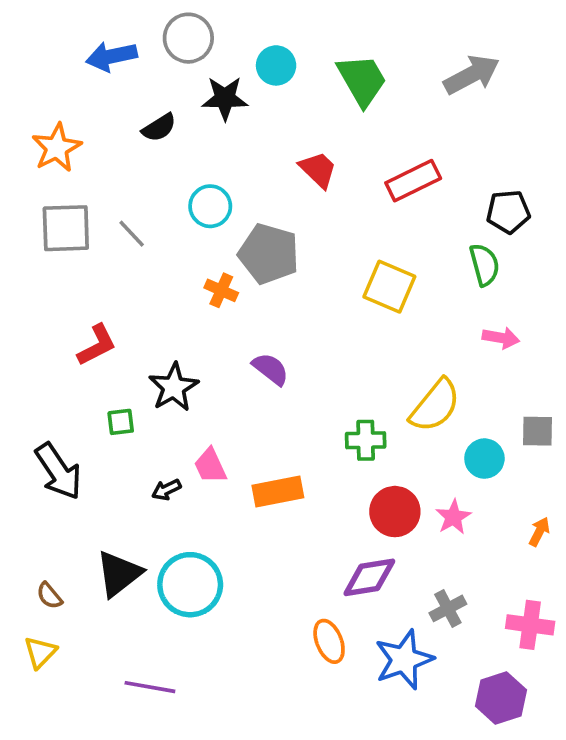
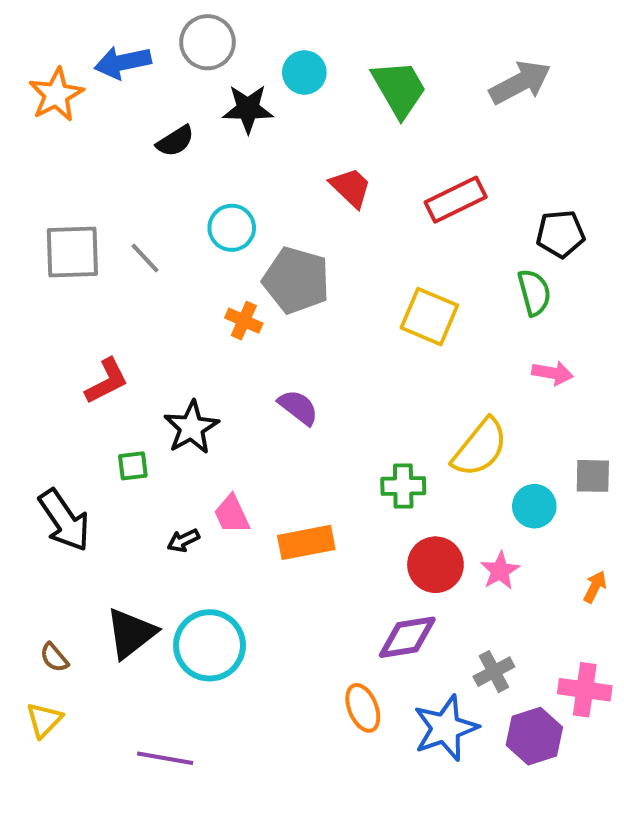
orange star: (57, 148) -> (56, 95), moved
purple hexagon: (501, 698) -> (534, 736), moved

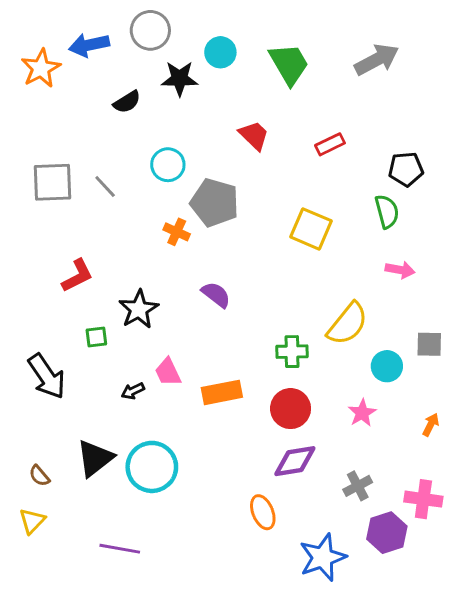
red rectangle: (456, 200) -> (330, 144), size x0.7
red circle: (435, 565) -> (291, 409), moved
blue star: (446, 728) -> (323, 557), moved

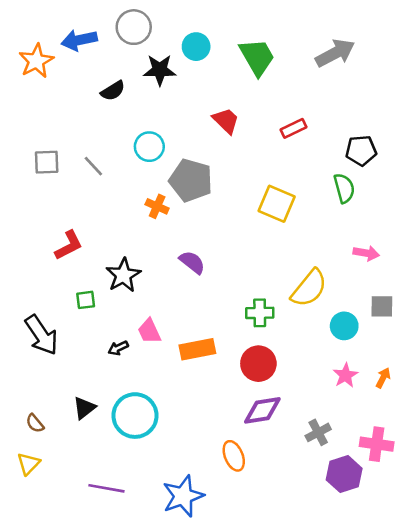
gray square: (53, 182) -> (47, 162), size x0.7
pink arrow: (400, 270) -> (366, 253), moved
pink star: (362, 413) -> (345, 375), moved
black triangle: (95, 458) -> (84, 408), size x0.7
blue star: (323, 557) -> (183, 496), moved

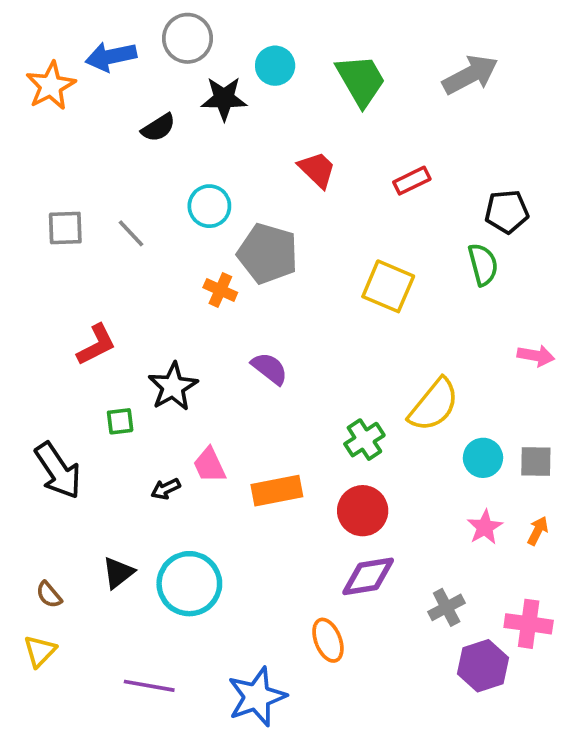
pink arrow: (366, 253) -> (536, 356), moved
gray square: (382, 306) -> (536, 461), moved
green cross: (260, 313) -> (364, 440), turned -32

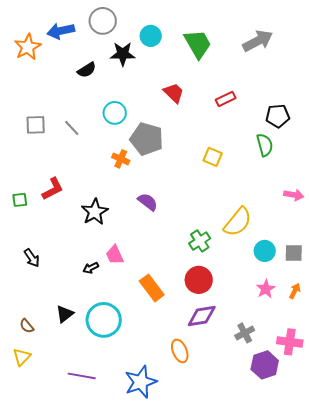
yellow square: (388, 286) -> (213, 157), size x0.7
green square: (120, 421) -> (20, 200), moved
black arrow: (58, 471) -> (32, 258), size x0.6
orange rectangle: (277, 491) -> (152, 288), moved, turned 64

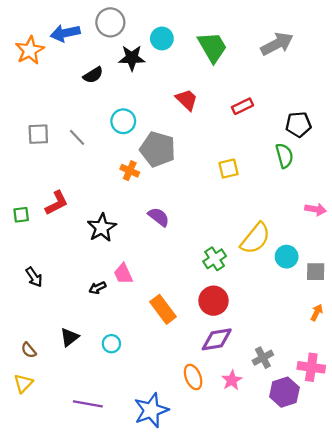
yellow square: (213, 157) -> (229, 169), turned -36
cyan circle: (265, 251) -> (287, 257), moved
pink star: (266, 289) -> (232, 380), moved
cyan circle: (104, 320) -> (111, 344), size x0.5

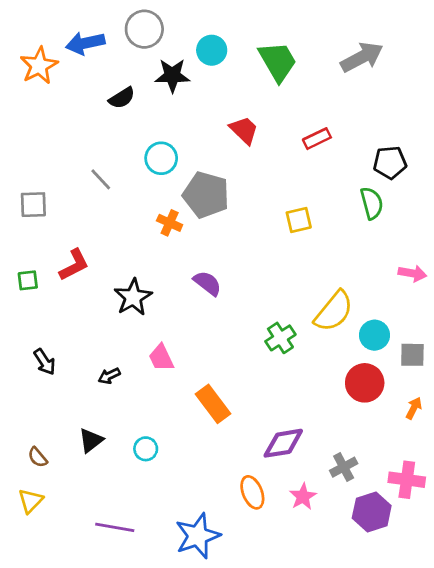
gray square: (38, 134) -> (33, 205), moved
black arrow: (97, 288) -> (109, 376), moved
red circle: (213, 301) -> (365, 383), moved

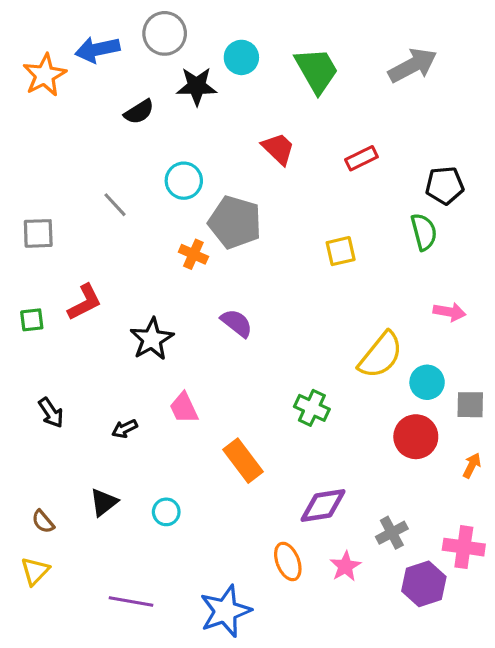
pink arrow: (412, 273) -> (449, 312), moved
green cross: (280, 338) -> (312, 408), moved, turned -32

